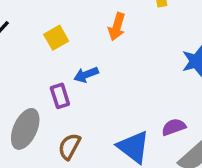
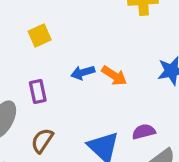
orange arrow: (117, 27) -> (114, 76), moved, turned -80
blue arrow: (86, 75) -> (83, 73), moved

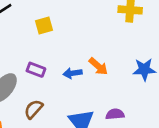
blue arrow: (83, 73) -> (73, 73), moved
purple rectangle: (38, 92) -> (36, 70), turned -66

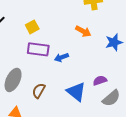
orange arrow: (98, 66) -> (83, 31), moved
purple rectangle: (36, 70) -> (38, 49), moved, size x1.5

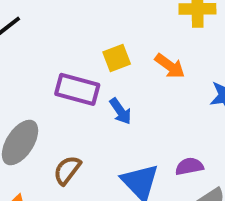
yellow square: (32, 27) -> (117, 58), moved
blue arrow: (61, 57) -> (120, 111), turned -112

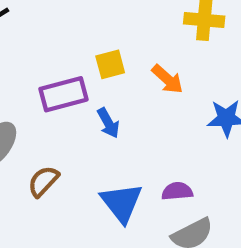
purple rectangle: (77, 89) -> (63, 94), turned -36

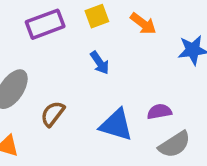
purple rectangle: (63, 94) -> (45, 24), moved
blue triangle: (122, 203) -> (116, 125), turned -30

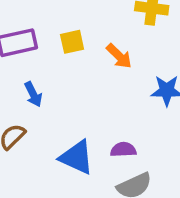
blue arrow: (100, 63) -> (33, 94), moved

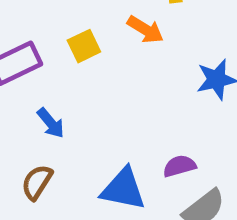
orange arrow: (119, 56) -> (145, 30), moved

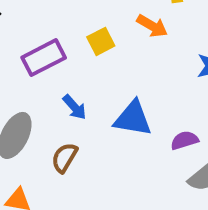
blue triangle: (123, 189) -> (133, 119), moved

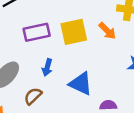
yellow square: (101, 41) -> (74, 32), size x1.6
blue arrow: (75, 107) -> (47, 67), turned 42

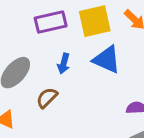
blue triangle: (81, 84) -> (107, 60), moved

